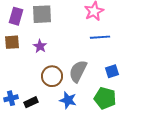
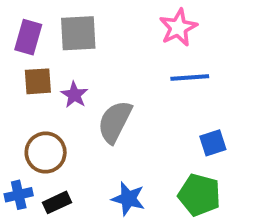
brown square: (12, 42) -> (38, 81), moved
gray semicircle: (78, 71) -> (115, 122), moved
brown circle: (52, 76) -> (46, 152), moved

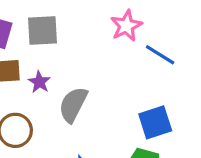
blue line: (190, 78) -> (160, 55), moved, turned 36
blue square: (213, 143) -> (155, 122), size x1.5

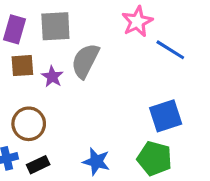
gray semicircle: (73, 105) -> (85, 61), moved

